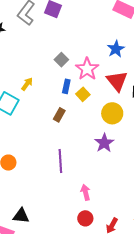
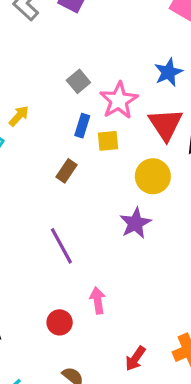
yellow square: (83, 94) -> (108, 141), turned 32
purple line: (60, 161) -> (61, 246), turned -30
red circle: (85, 218) -> (60, 322), moved

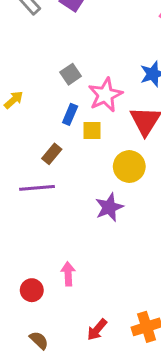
purple line: (61, 246) -> (37, 188), moved, turned -72

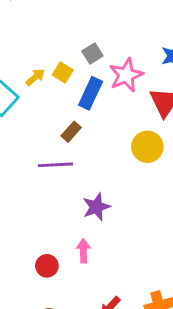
blue rectangle: (70, 114) -> (91, 93), size x1.5
yellow square: (92, 131) -> (63, 73), moved, turned 30
purple star: (109, 207) -> (96, 207), moved

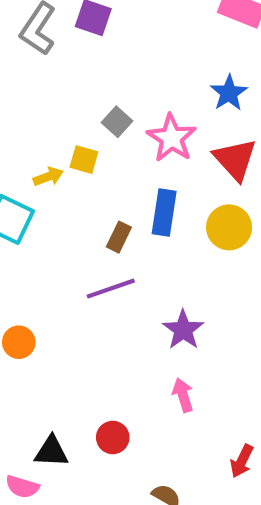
yellow arrow: (35, 77) -> (48, 177), turned 36
blue rectangle: (91, 93) -> (164, 212), moved
red circle: (47, 266) -> (113, 437), moved

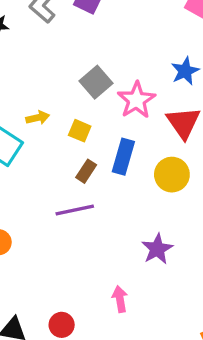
gray square: (117, 122) -> (96, 82), size x1.4
yellow square: (84, 160) -> (80, 131), moved
purple star: (183, 330) -> (157, 249), moved

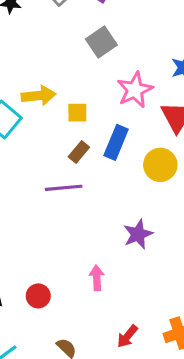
gray square: (96, 82) -> (101, 42), moved
yellow arrow: (38, 118) -> (39, 96), size x1.5
yellow square: (80, 131) -> (77, 113), turned -30

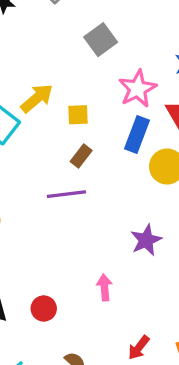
yellow arrow: (39, 96) -> (37, 98), turned -32
blue rectangle: (116, 142) -> (137, 134), moved

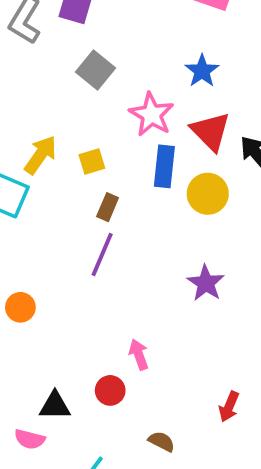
purple line: (66, 194) -> (102, 254), turned -45
pink arrow: (104, 287) -> (139, 355), moved

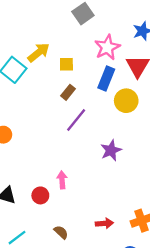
purple line: (102, 254) -> (76, 120), moved
red arrow: (229, 407) -> (104, 223), turned -133

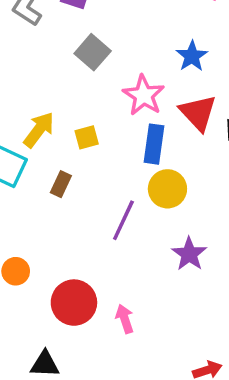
brown rectangle: (68, 92) -> (61, 184), moved
yellow circle: (126, 101) -> (167, 189), moved
red circle: (40, 195) -> (74, 303), moved, size x1.6

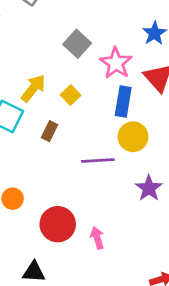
gray square: (93, 52) -> (77, 44), moved
yellow square: (87, 137) -> (71, 95), turned -30
purple line: (123, 220) -> (98, 161), turned 60

